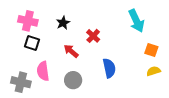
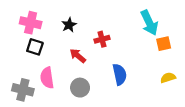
red cross: (93, 36) -> (102, 39), turned 32
orange square: (151, 50) -> (164, 44), moved, turned -32

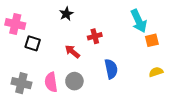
pink cross: (31, 23) -> (15, 24), moved
black star: (69, 25) -> (66, 14), moved
pink semicircle: (47, 78) -> (51, 82), moved

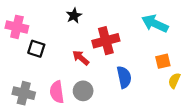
cyan arrow: (139, 21) -> (155, 24), turned 140
red cross: (95, 36) -> (106, 41), size x1.6
orange square: (152, 40) -> (163, 61), moved
yellow semicircle: (156, 72) -> (174, 81), turned -48

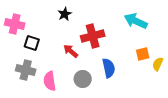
yellow semicircle: (174, 81) -> (158, 64), moved
gray circle: (83, 91) -> (83, 79), moved
gray cross: (24, 93) -> (26, 70), moved

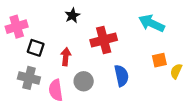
pink cross: (15, 24) -> (17, 27), turned -30
red arrow: (71, 51) -> (66, 57), moved, turned 56
gray circle: (83, 79) -> (84, 81), moved

